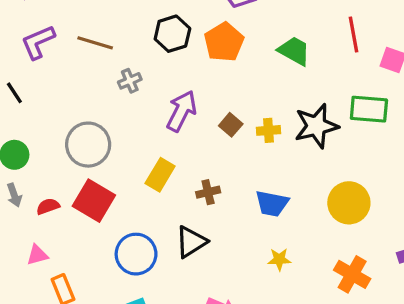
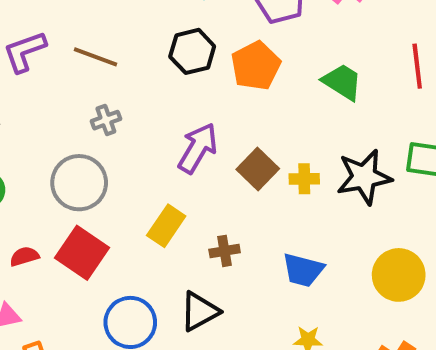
gray cross: (130, 81) -> (106, 120), moved
brown square: (231, 125) -> (258, 169), size x1.4

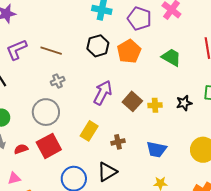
black star: (364, 177) -> (184, 103), size x0.6
red square: (82, 253) -> (49, 146), turned 30

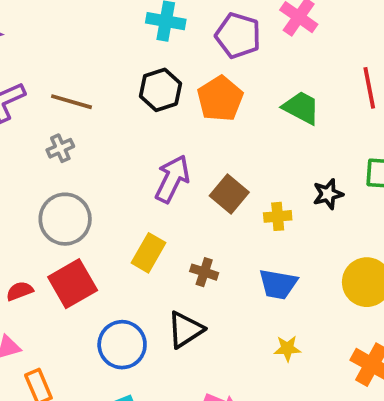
gray cross: (58, 81) -> (60, 148), moved
yellow cross: (155, 105) -> (278, 216), moved
brown cross: (118, 142) -> (204, 272), turned 32

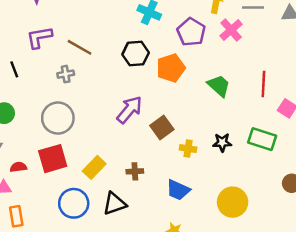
yellow rectangle: (149, 253) -> (94, 167), moved
brown cross: (204, 272) -> (135, 171), turned -35
red semicircle: (20, 291) -> (18, 167), moved

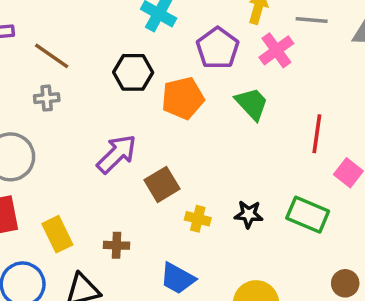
gray cross: (66, 74) -> (47, 98), moved
green trapezoid: (219, 86) -> (252, 104), moved
yellow rectangle: (94, 167) -> (57, 234), turned -75

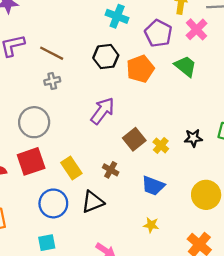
brown square: (162, 184) -> (134, 139), moved
yellow cross: (198, 219) -> (161, 145), turned 35
brown cross: (117, 245) -> (111, 170), turned 35

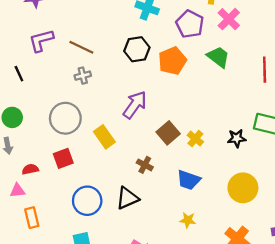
black star: (193, 138) -> (237, 138), moved
red square: (31, 161) -> (63, 158), size x0.7
yellow rectangle: (71, 168) -> (104, 137), moved

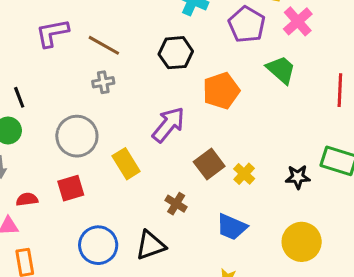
orange pentagon: (172, 61) -> (221, 91), moved
black line: (19, 74) -> (19, 97), moved

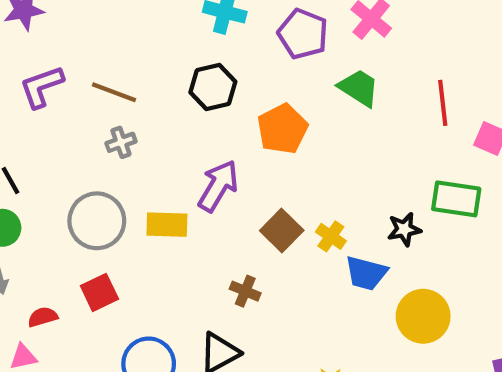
yellow rectangle: (126, 164) -> (167, 225), moved, turned -48
blue trapezoid: (232, 227) -> (366, 273), moved

